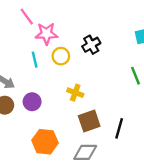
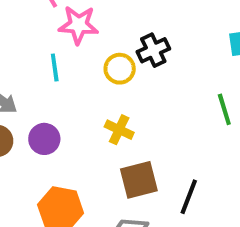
yellow circle: (61, 56) -> (120, 69), moved

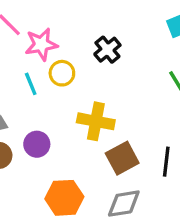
yellow circle: (120, 69) -> (62, 73), moved
yellow cross: (119, 130) -> (96, 121), size x1.5

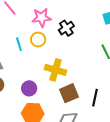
pink star: (41, 44) -> (41, 18), moved
purple circle: (37, 144) -> (29, 88), moved

